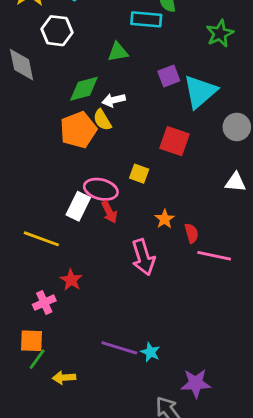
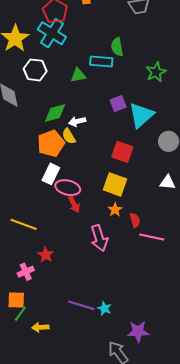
green triangle: (118, 52) -> (78, 75), moved
yellow square: (139, 174) -> (115, 184), moved, size x1.6
white rectangle: (78, 206) -> (51, 174), moved

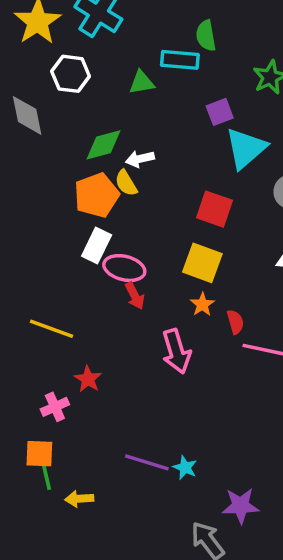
purple square: (118, 104) -> (220, 112), moved
green line: (20, 314) -> (46, 476), turned -49

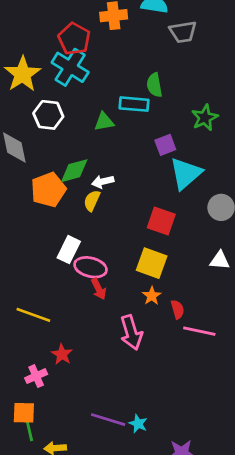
yellow semicircle: (126, 183) -> (92, 201), turned 55
orange pentagon: (97, 195) -> (48, 190), moved

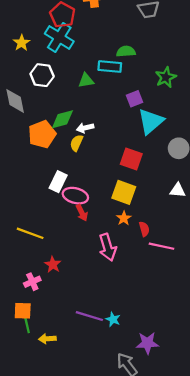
yellow star: (23, 74) -> (22, 43), size x0.6
green semicircle: (154, 85) -> (126, 51), turned 96

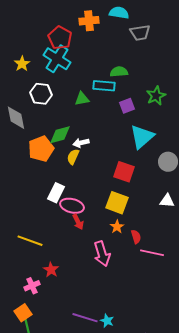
purple square: (135, 99) -> (127, 106), moved
orange square: (23, 311) -> (23, 313), turned -36

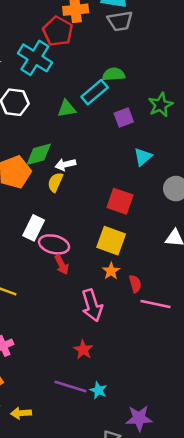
gray trapezoid: (140, 33) -> (120, 21), moved
red pentagon: (60, 38) -> (58, 31), moved
cyan rectangle: (104, 86) -> (95, 92), turned -45
cyan triangle: (142, 137) -> (143, 157), size x0.6
red star: (51, 270) -> (83, 350), moved

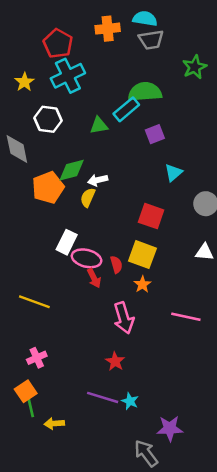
red pentagon: (58, 31) -> (58, 43), moved
cyan cross: (35, 58) -> (68, 76), turned 32
green semicircle: (114, 74) -> (145, 92), size x1.5
green star: (161, 105) -> (195, 67), moved
red semicircle: (135, 284) -> (116, 265), moved

